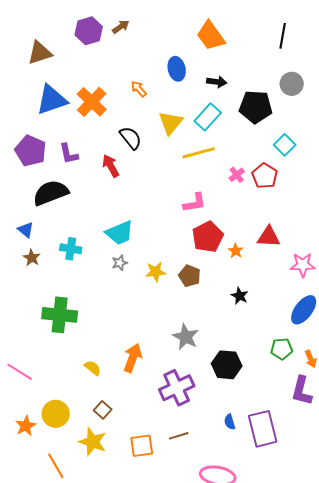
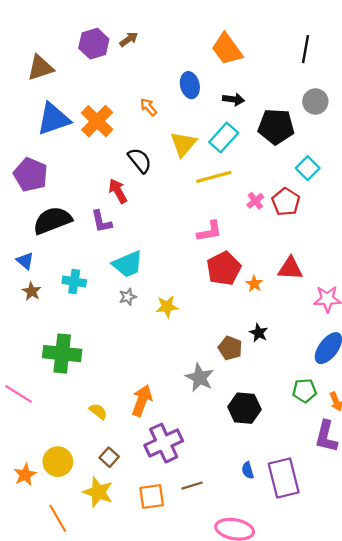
purple L-shape: (69, 154) -> (101, 222), moved
brown pentagon: (190, 276) -> (230, 348), moved
pink line: (20, 372) -> (19, 394), moved
purple cross: (177, 388) -> (164, 443), moved

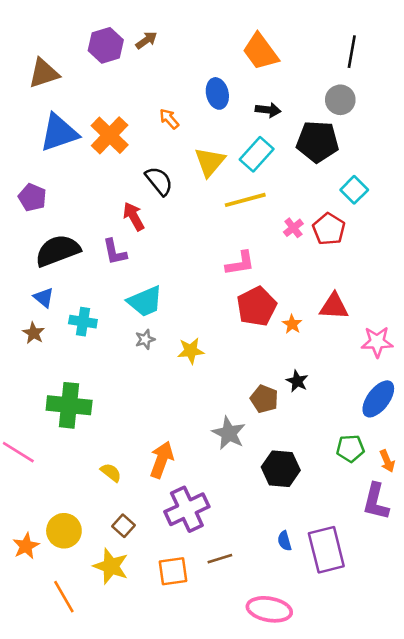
gray circle: (315, 101) -> (340, 100), moved
purple pentagon: (31, 175) -> (32, 197), size x0.7
blue triangle: (25, 261) -> (44, 298), moved

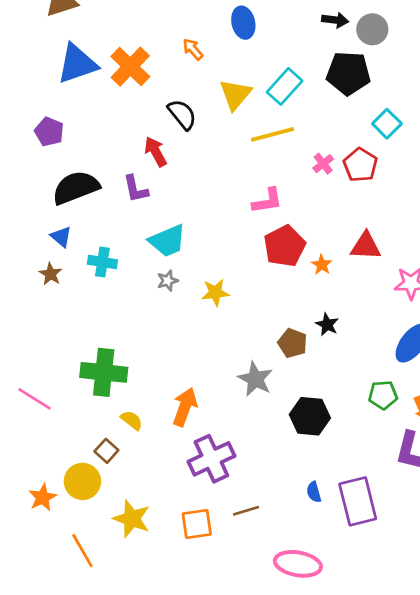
black arrow: (268, 110) -> (335, 20), moved
green cross: (69, 405) -> (104, 372), moved
brown square: (124, 526) -> (106, 451), moved

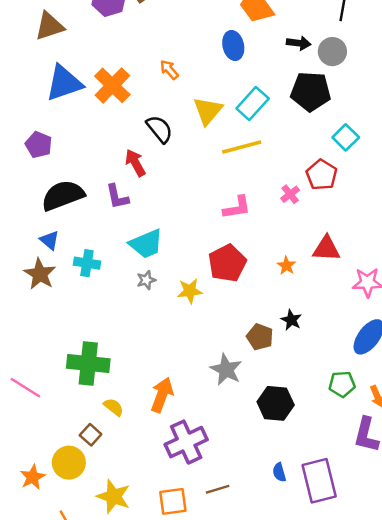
blue ellipse: (243, 23) -> (233, 46), moved
pink cross: (323, 164) -> (290, 194), moved
red pentagon: (285, 246) -> (227, 263), moved
brown star: (51, 274) -> (40, 274), size x1.5

